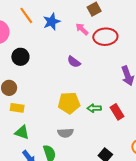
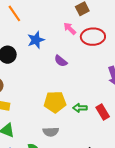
blue star: (52, 22) -> (36, 40), moved

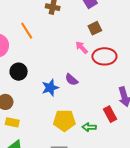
blue star: (36, 40) -> (50, 88), moved
red rectangle: (103, 112) -> (110, 114), moved

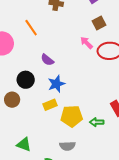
black circle: (19, 72) -> (26, 80), moved
purple semicircle: (72, 80) -> (47, 60), moved
yellow rectangle: (12, 122) -> (50, 105), moved, turned -32

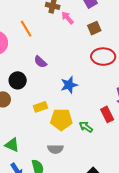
pink arrow: (86, 43) -> (67, 18), moved
blue star: (56, 84) -> (69, 85), moved
green arrow: (97, 122) -> (86, 127), turned 32

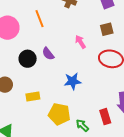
pink arrow: (67, 18) -> (80, 42), moved
black circle: (18, 80) -> (28, 59), moved
yellow rectangle: (40, 107) -> (33, 96), moved

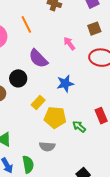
purple semicircle: (48, 54) -> (38, 58), size x1.5
black circle: (28, 59) -> (18, 78), moved
yellow rectangle: (33, 96) -> (38, 102), moved, turned -32

